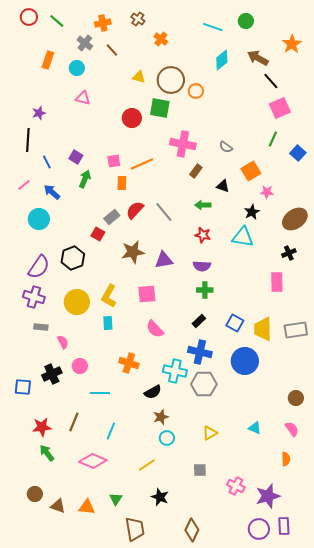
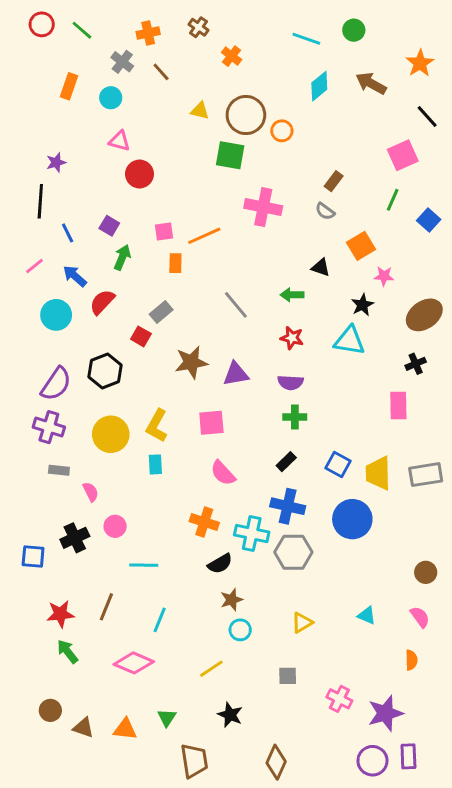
black line: (271, 81) -> (427, 116), moved
red circle: (132, 118) -> (140, 174), moved
brown rectangle: (196, 171) -> (334, 181), moved
red semicircle: (135, 210) -> (102, 302), moved
orange cross: (129, 363) -> (204, 522), moved

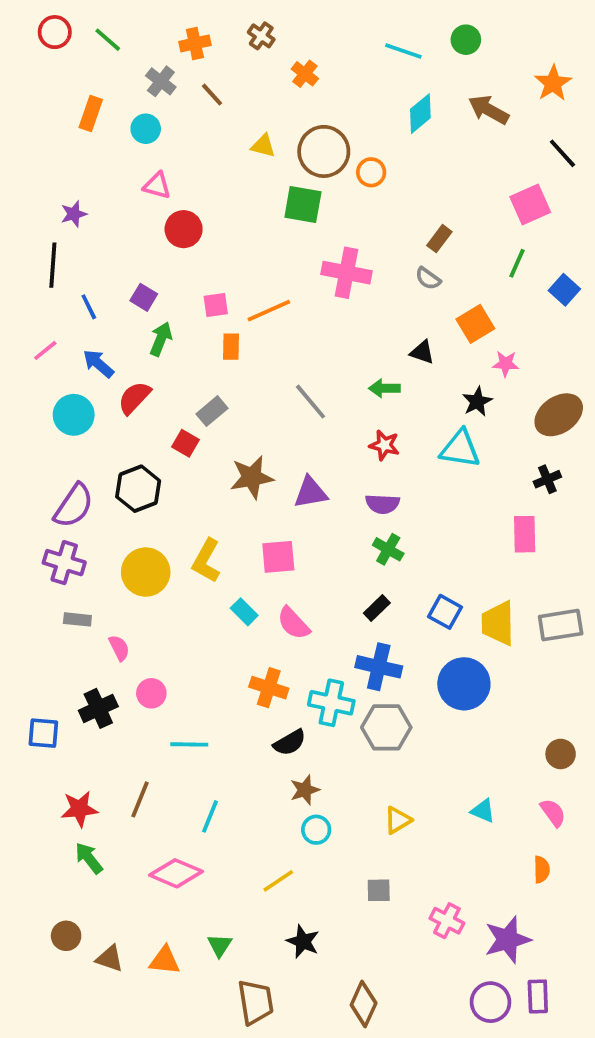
green cross: (295, 417) -> (388, 549), turned 30
cyan rectangle: (155, 464) -> (244, 612), moved, turned -42

